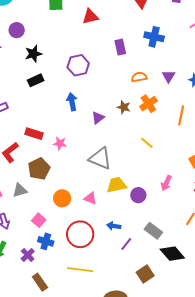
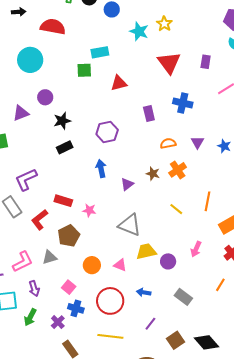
orange line: (181, 115) -> (208, 201), moved
purple line: (126, 244) -> (150, 324), moved
black diamond: (172, 254) -> (206, 342), moved

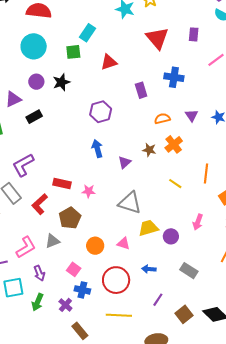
cyan rectangle: (100, 52) -> (88, 33), turned -42
cyan circle: (30, 60) -> (34, 46), moved
black star: (62, 121) -> (61, 82), moved
black rectangle: (65, 147) -> (34, 117), moved

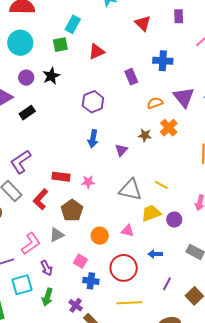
red triangle: (157, 38) -> (143, 23), size x0.7
purple triangle: (192, 115) -> (184, 97), size x1.6
blue arrow: (97, 149) -> (93, 139), turned -150
yellow line: (175, 184) -> (161, 185), moved
purple cross: (65, 305) -> (76, 305), moved

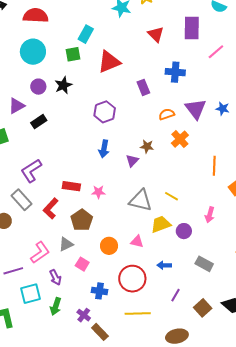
purple rectangle: (179, 16) -> (192, 28), size x1.6
red triangle: (97, 52) -> (109, 62), size x1.4
brown star: (145, 135) -> (147, 146), moved
pink square: (80, 261) -> (82, 264), moved

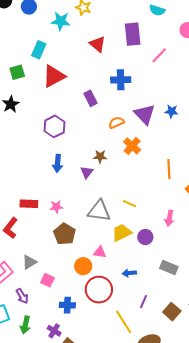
cyan rectangle: (86, 34) -> (39, 50), moved
brown pentagon: (82, 220) -> (64, 234), moved
orange circle: (109, 246) -> (83, 266), moved
yellow line: (138, 314) -> (124, 322), moved, turned 65

